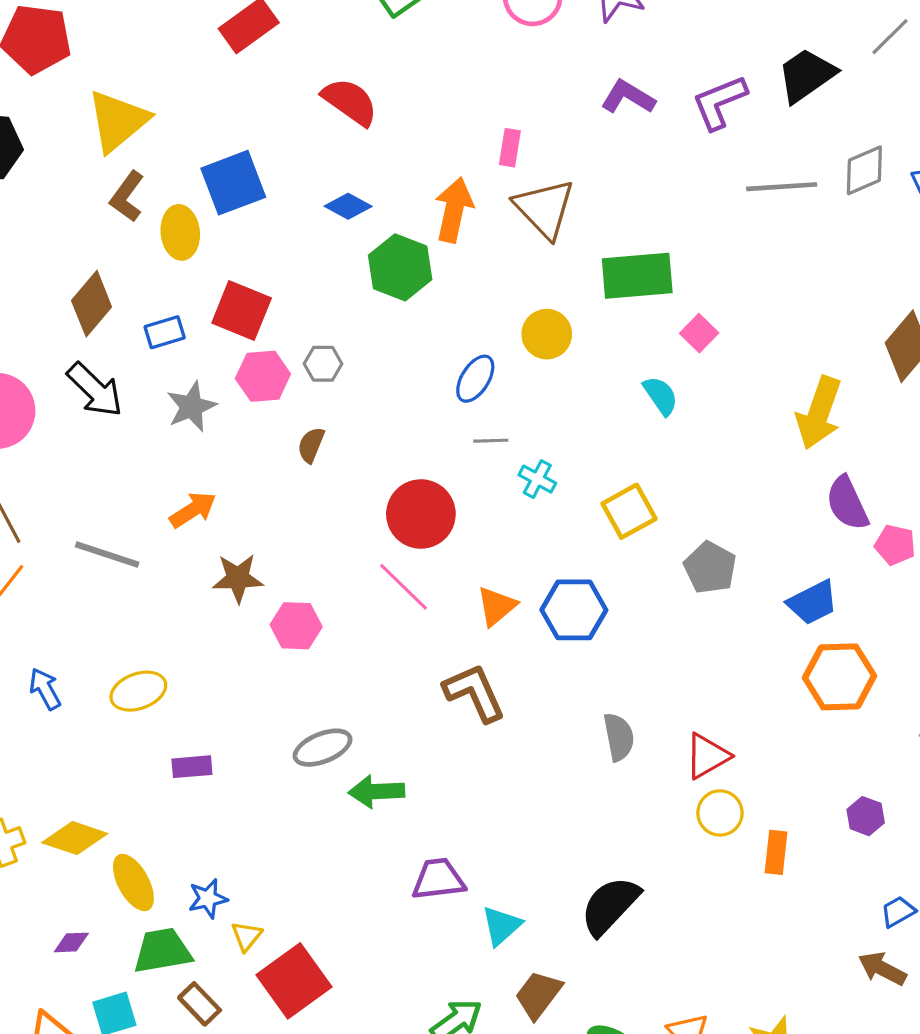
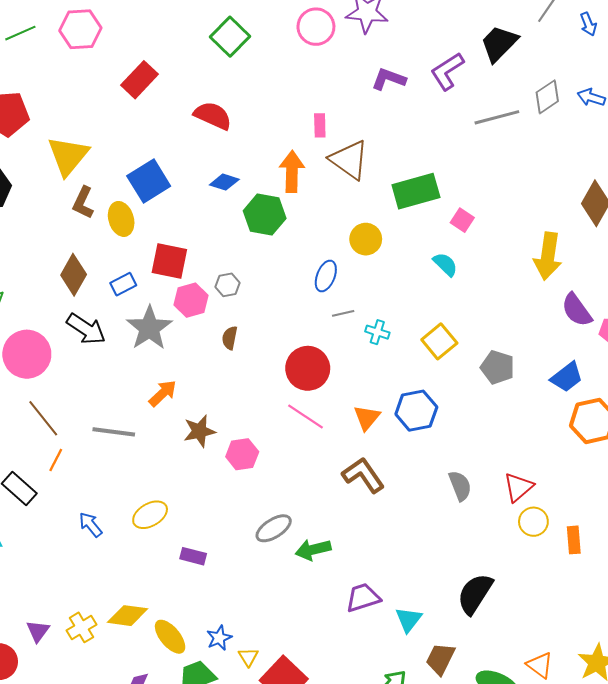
gray star: (191, 407) -> (149, 328), size x1.4
purple rectangle: (192, 767) -> (193, 556), turned 30

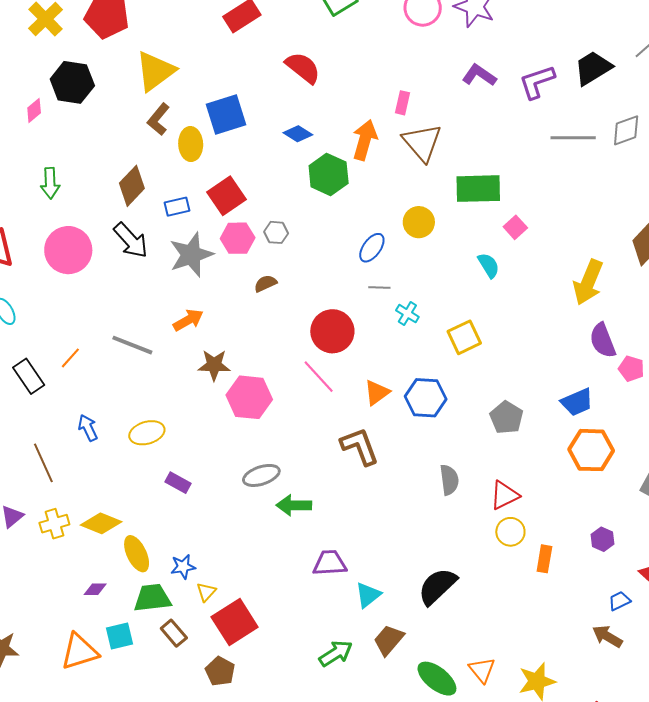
red square: (169, 261) -> (227, 196), turned 30
brown semicircle: (230, 338) -> (265, 283), turned 40
gray pentagon: (498, 367) -> (506, 418), moved
brown line: (43, 418) -> (43, 463), moved
pink hexagon: (242, 454) -> (249, 397), size x1.4

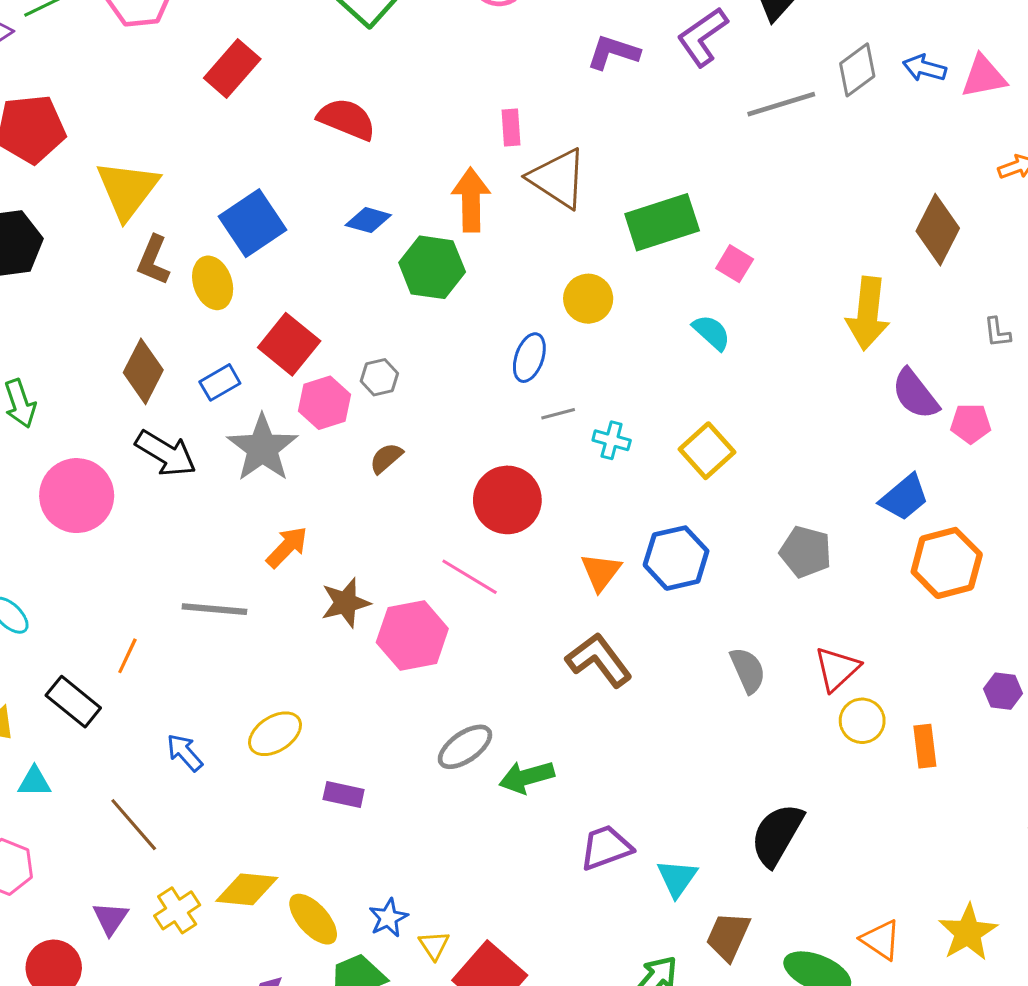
pink line: (319, 377) -> (470, 577), moved

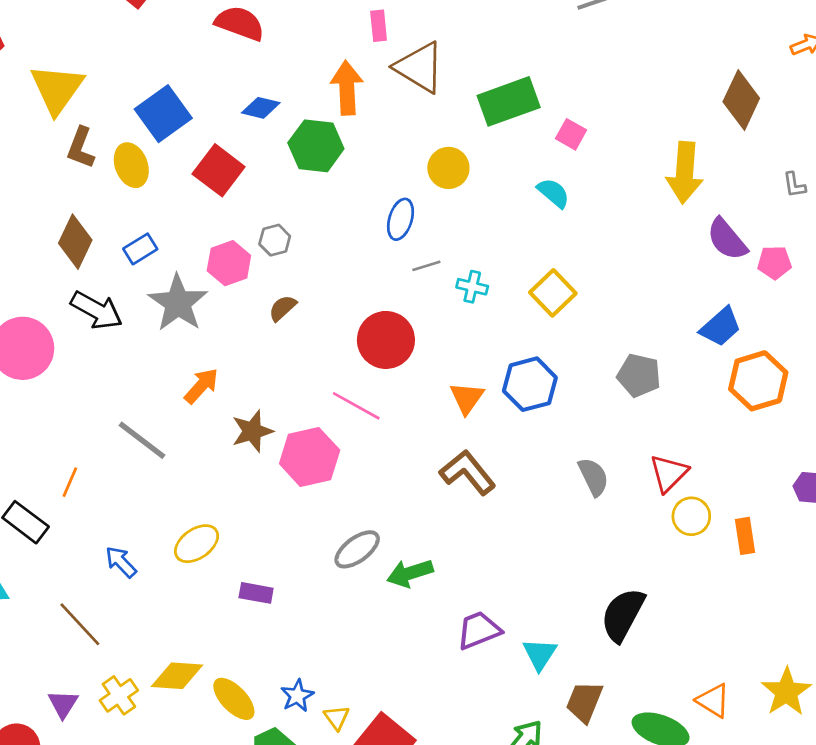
red square: (289, 344) -> (219, 170), moved
gray line: (214, 609) -> (142, 440), turned 34

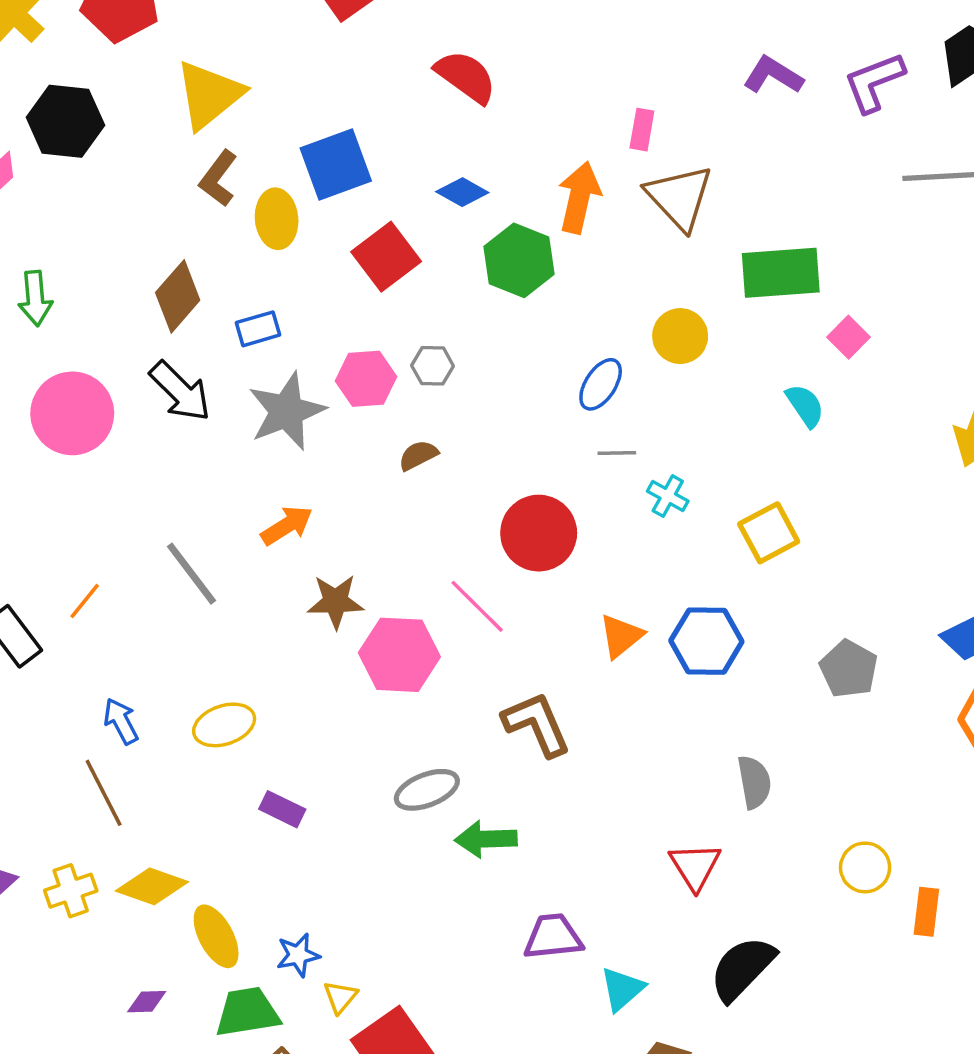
brown L-shape: (468, 472) -> (537, 724), moved
red triangle: (669, 473) -> (695, 866), moved, turned -33
brown line: (80, 624) -> (104, 793), moved

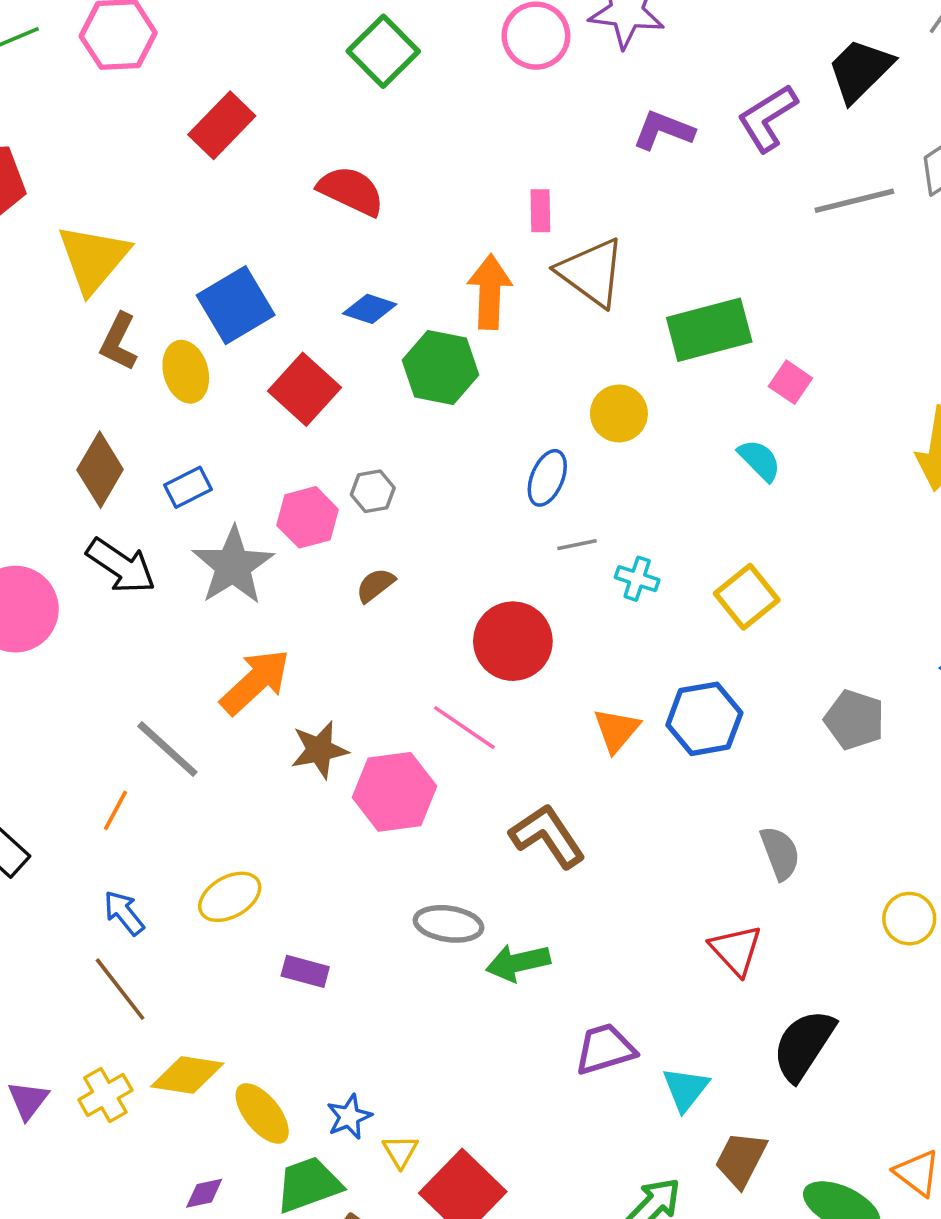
orange arrow: (287, 525) -> (255, 682), size x1.4
orange line: (85, 601) -> (115, 810), moved
gray ellipse: (427, 790) -> (448, 924), turned 40

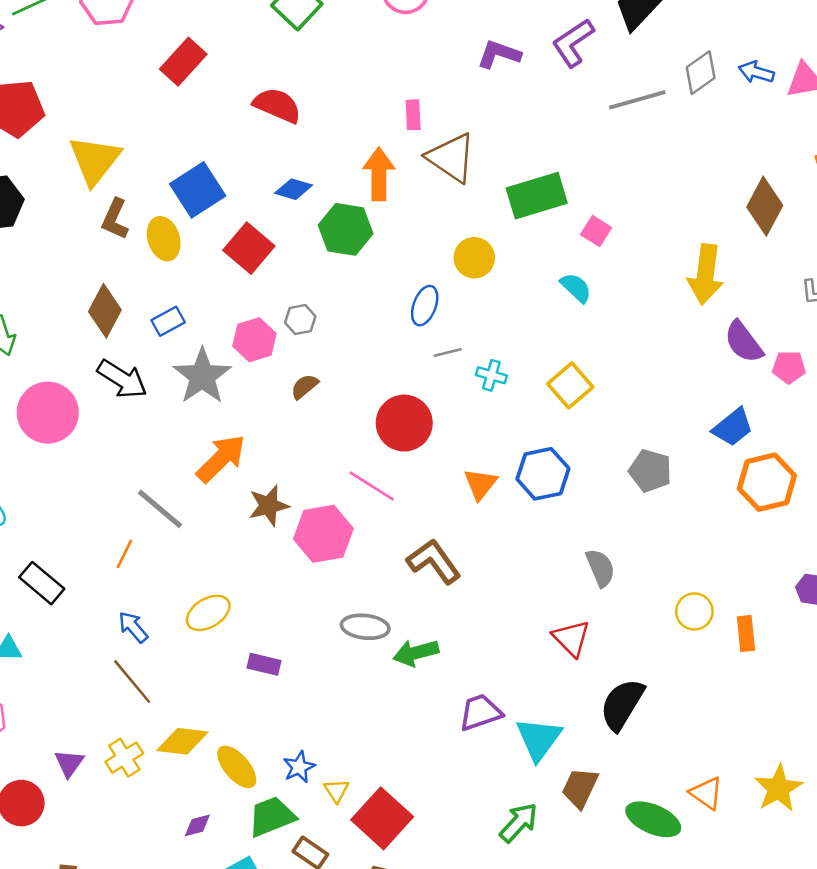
cyan triangle: (685, 1089) -> (539, 739), size x1.4

